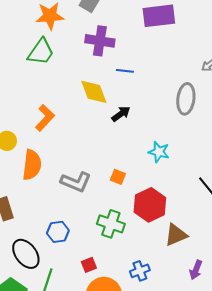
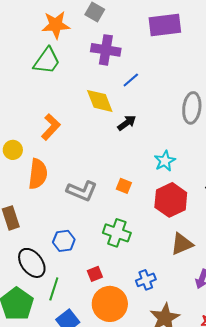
blue line: (125, 71) -> (131, 80), turned -48
cyan star: (159, 152) -> (165, 161), turned 30
red hexagon: (150, 205) -> (171, 200), moved

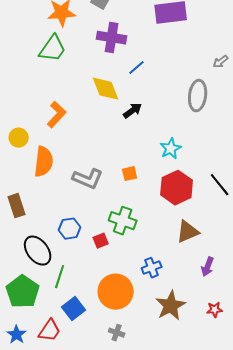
orange square: (124, 186) -> (130, 174), turned -35
red square: (95, 274) -> (101, 241), moved

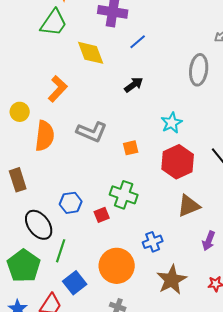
yellow diamond: (106, 89) -> (91, 53), moved
gray L-shape: (88, 179) -> (92, 132), moved

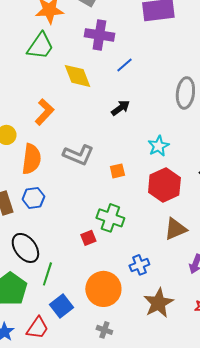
blue hexagon: (71, 203) -> (33, 198), moved

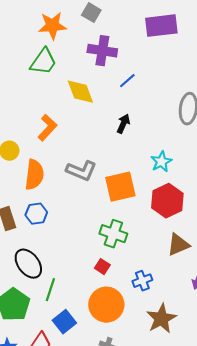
black arrow: (120, 108) -> (123, 124), turned -30
orange square: (117, 171) -> (120, 187), size x2.0
red square: (88, 238) -> (102, 267), moved, turned -35

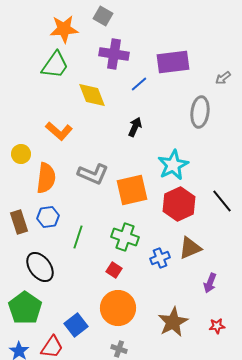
purple rectangle: (161, 26) -> (173, 62), moved
orange L-shape: (47, 128) -> (59, 131), turned 88
cyan star: (161, 162) -> (173, 165), size x1.4
blue cross: (142, 281) -> (160, 258), moved
green line: (50, 290) -> (78, 237), moved

